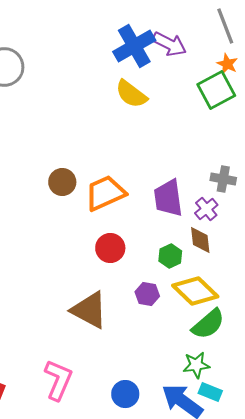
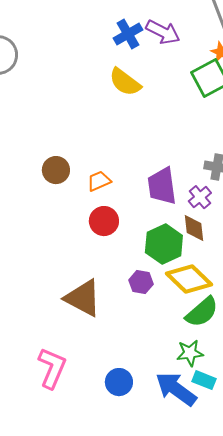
blue cross: (134, 46) -> (128, 34), size x0.7
orange trapezoid: (105, 193) -> (99, 181), size x0.6
red circle: (110, 248) -> (104, 221), moved
green hexagon: (170, 256) -> (164, 244), size x1.6

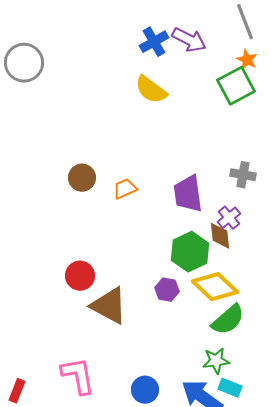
purple cross: (200, 197) -> (229, 218), moved
red circle: (104, 221) -> (80, 276), moved
pink L-shape: (52, 368) -> (78, 376), turned -33

